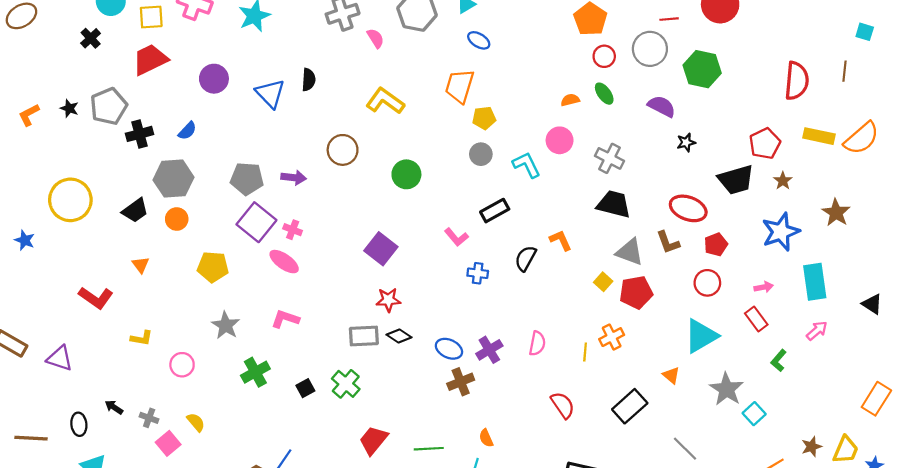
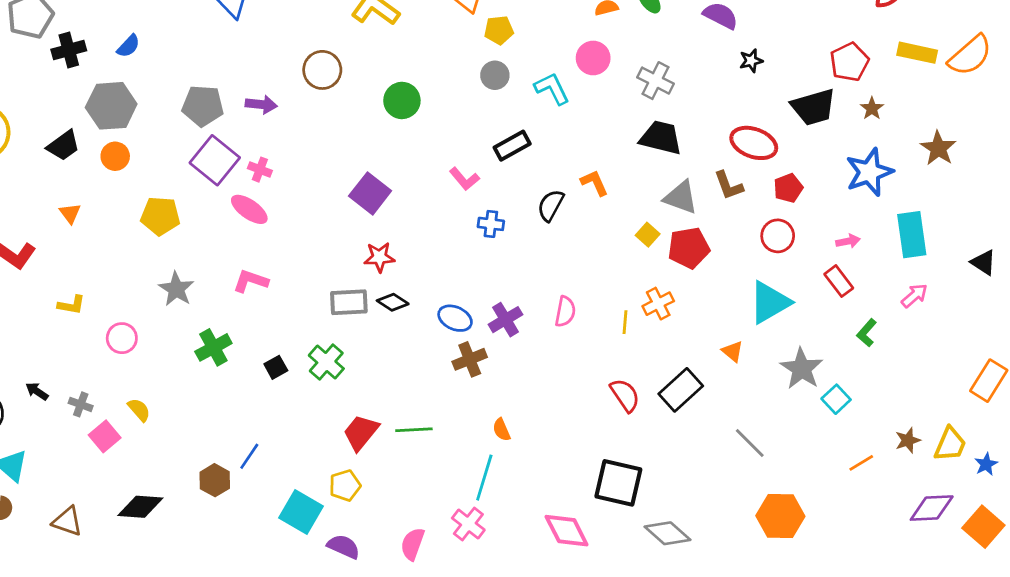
red semicircle: (563, 405) -> (625, 395), moved
green line: (429, 449) -> (414, 430), moved

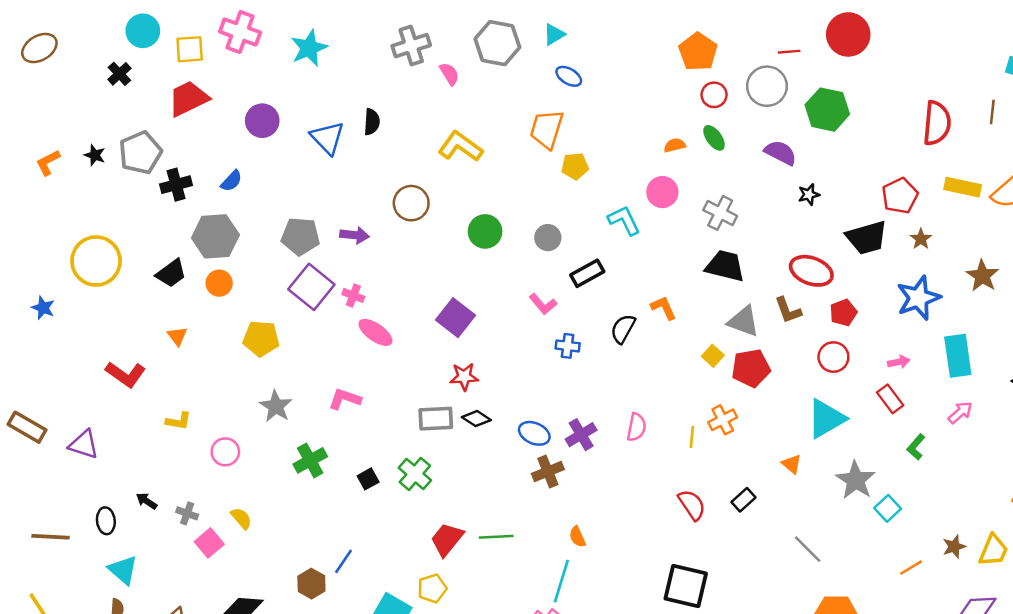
gray circle: (495, 75) -> (548, 238), moved
pink ellipse: (249, 209) -> (375, 332), moved
black rectangle: (681, 390) -> (744, 500), size x0.6

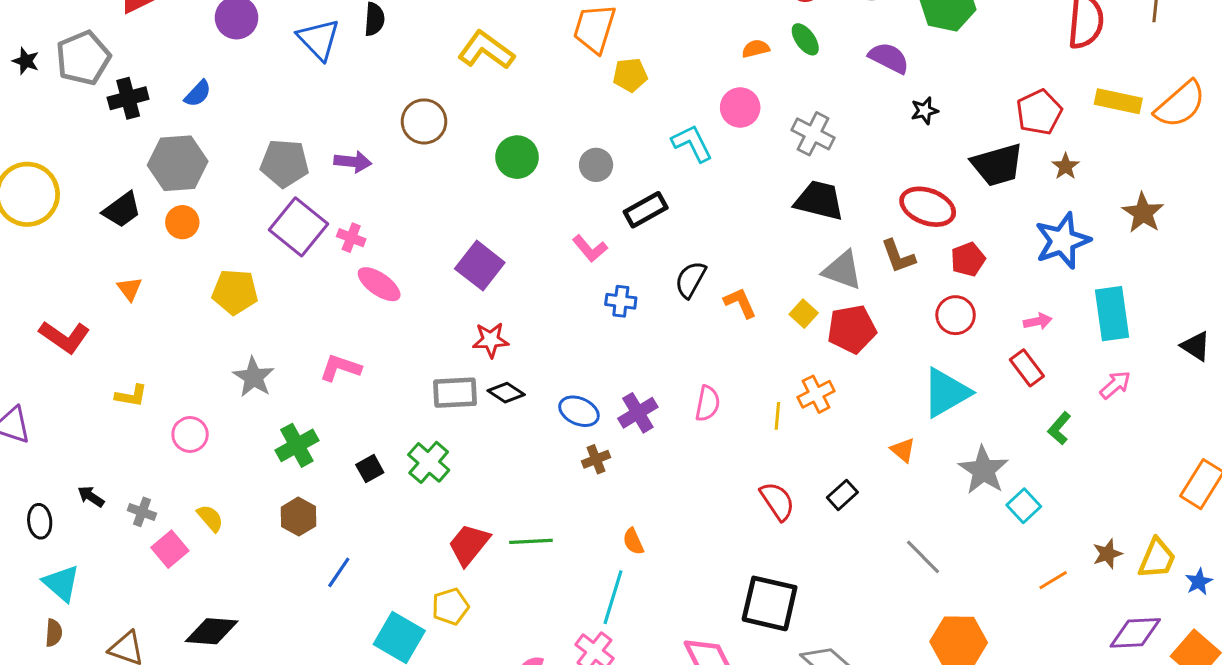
orange L-shape: (664, 308) -> (740, 303), moved
brown cross: (548, 472) -> (596, 459), size x0.7
brown hexagon: (311, 584) -> (299, 517), moved

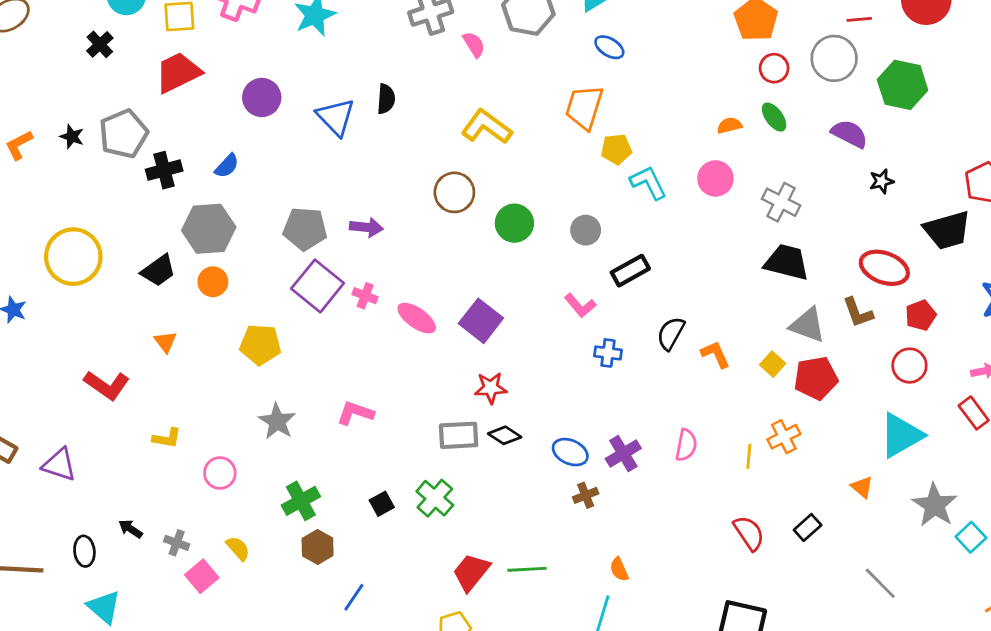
brown circle: (424, 121) -> (454, 192), moved
cyan L-shape: (692, 143) -> (648, 183), moved
pink ellipse: (379, 284) -> (417, 318), moved
green cross: (297, 445) -> (301, 501), moved

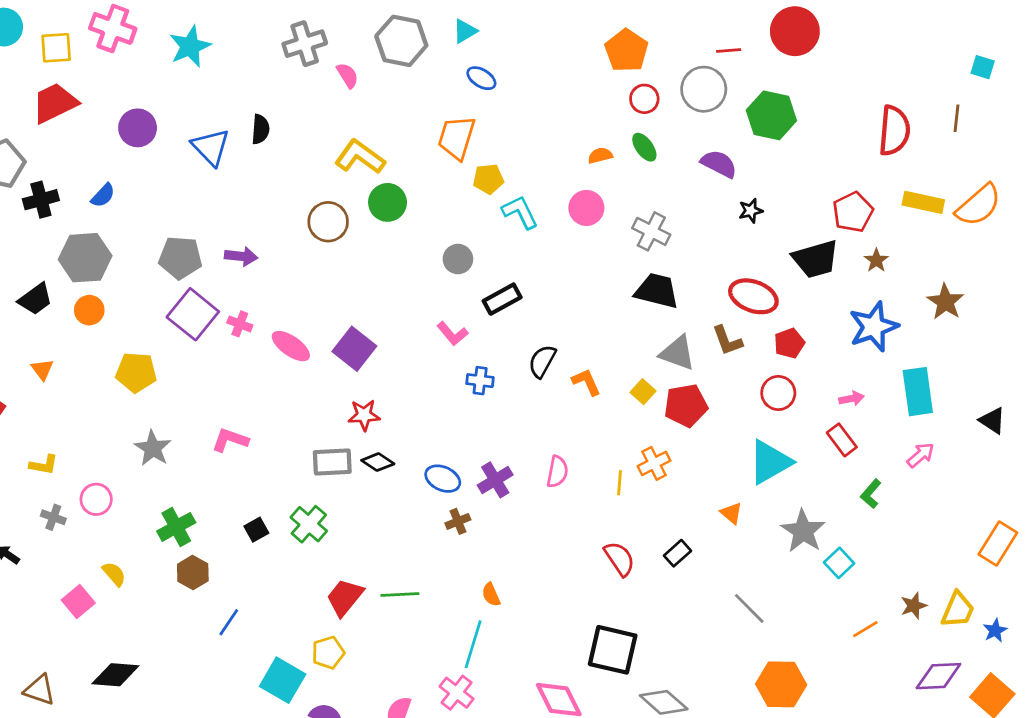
green circle: (514, 223) -> (388, 202), moved
gray cross: (177, 543) -> (53, 517), moved

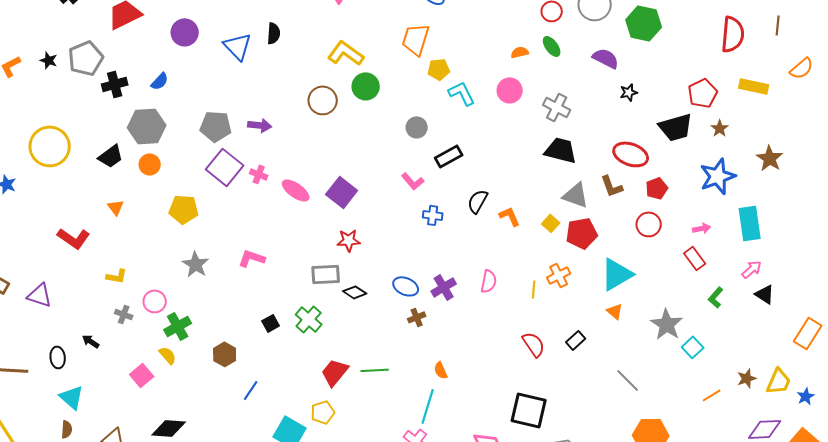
orange semicircle: (979, 205) -> (802, 68), moved, size x0.7
black triangle: (992, 421) -> (765, 294), moved
black diamond: (378, 462) -> (355, 292), moved
cyan triangle: (770, 462) -> (617, 274), moved
green cross: (176, 527) -> (178, 326), moved

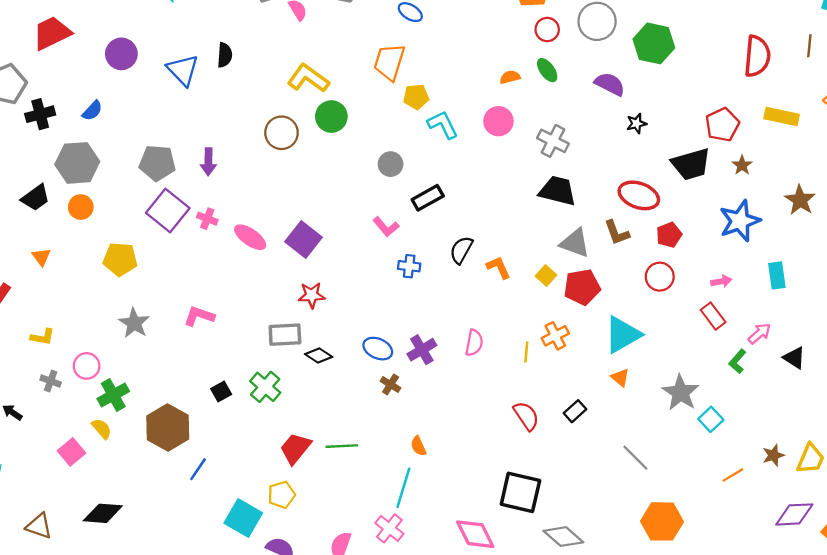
purple arrow: (260, 125) -> (208, 162), turned 85
cyan rectangle: (750, 223) -> (777, 275), size x0.7
pink arrow: (752, 269) -> (759, 333), moved
brown cross: (417, 317) -> (391, 385), turned -36
brown hexagon: (225, 354) -> (168, 427), size x1.6

